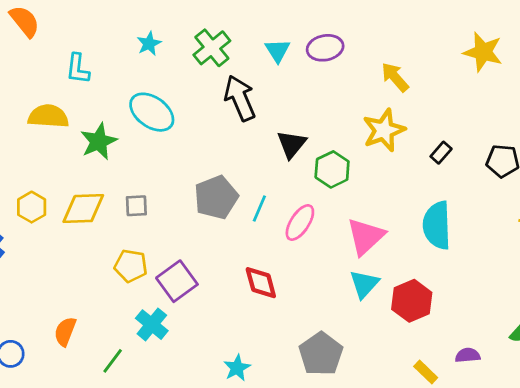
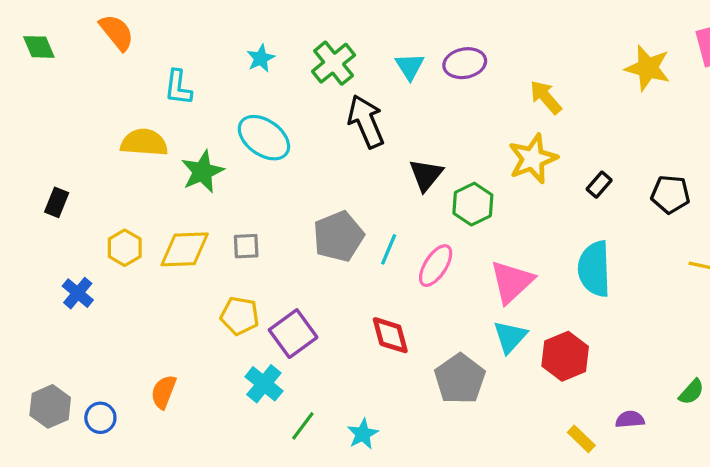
gray pentagon: (321, 354) -> (460, 379), moved
green line: (113, 361) -> (303, 426), moved

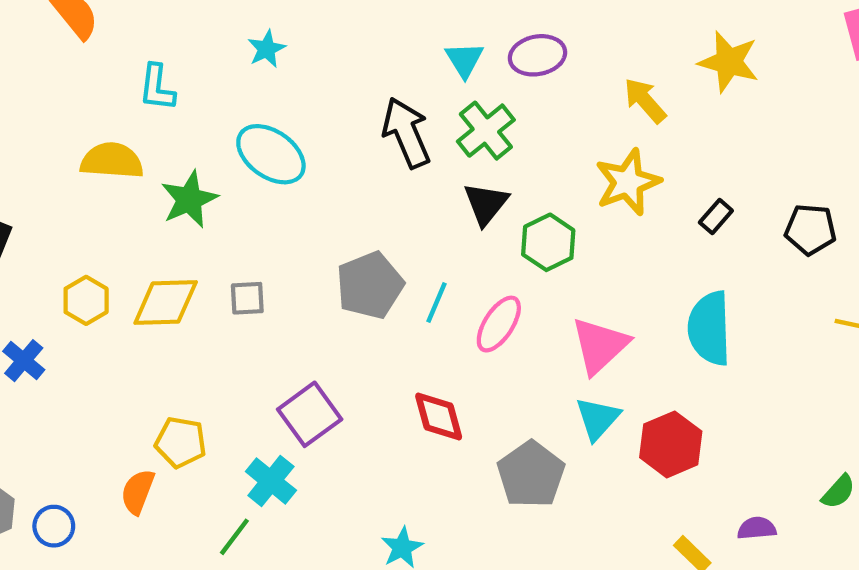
green cross: (334, 63) -> (486, 131), moved
yellow star: (648, 68) -> (729, 62), moved
yellow pentagon: (240, 316) -> (181, 442), moved
green line: (303, 426) -> (234, 537), moved

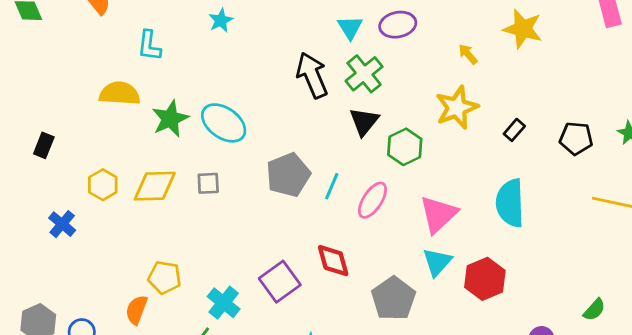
yellow arrow: (645, 100) -> (468, 54), size x0.7
cyan ellipse: (271, 154) -> (224, 123), moved
purple square: (310, 414) -> (280, 282), moved

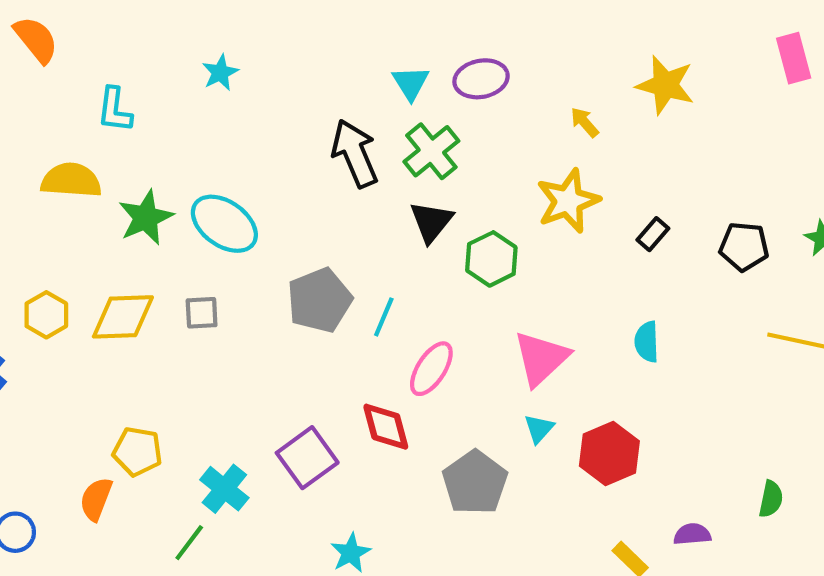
pink ellipse: (372, 200) -> (431, 369), moved
cyan semicircle: (510, 203) -> (647, 342), size x0.6
cyan triangle: (437, 262) -> (539, 429), size x0.7
green semicircle: (594, 310) -> (771, 499), turned -30

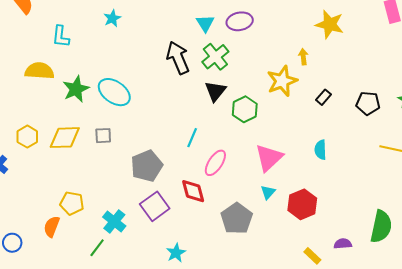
yellow arrow: (585, 122) -> (303, 57), moved, turned 35
gray pentagon: (320, 300) -> (147, 166), moved
green semicircle: (771, 499) -> (381, 227), size x1.8

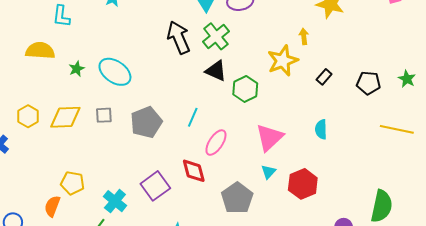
green star: (76, 89) -> (77, 69), size x0.6
black triangle: (215, 91) -> (216, 71), turned -45
gray pentagon: (147, 166) -> (146, 122), moved

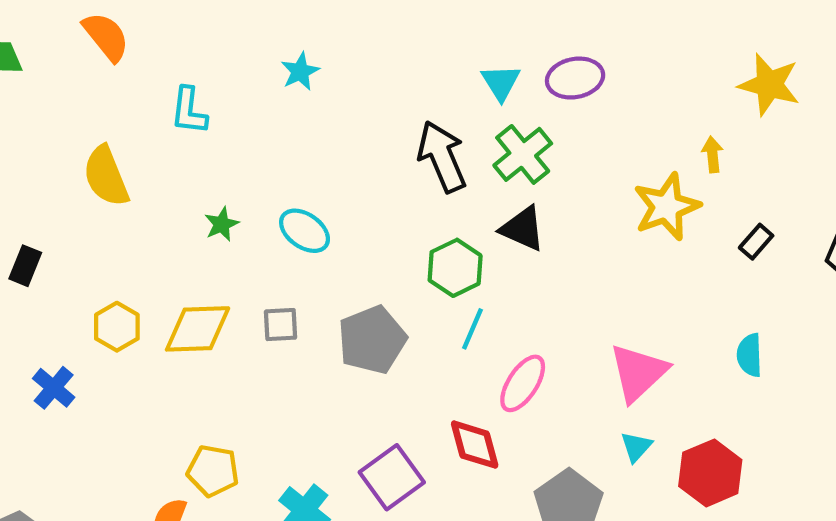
yellow semicircle: (40, 51) -> (106, 176), moved, turned -116
cyan ellipse: (115, 72) -> (305, 231), size x0.7
green hexagon: (245, 89) -> (455, 268), moved

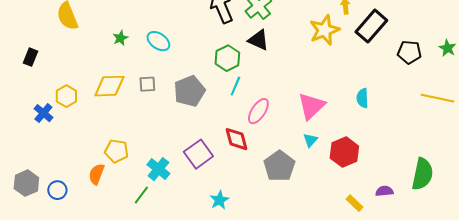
black rectangle: (756, 242) -> (371, 26), moved, size x2.0
yellow hexagon: (117, 327) -> (66, 96), moved

